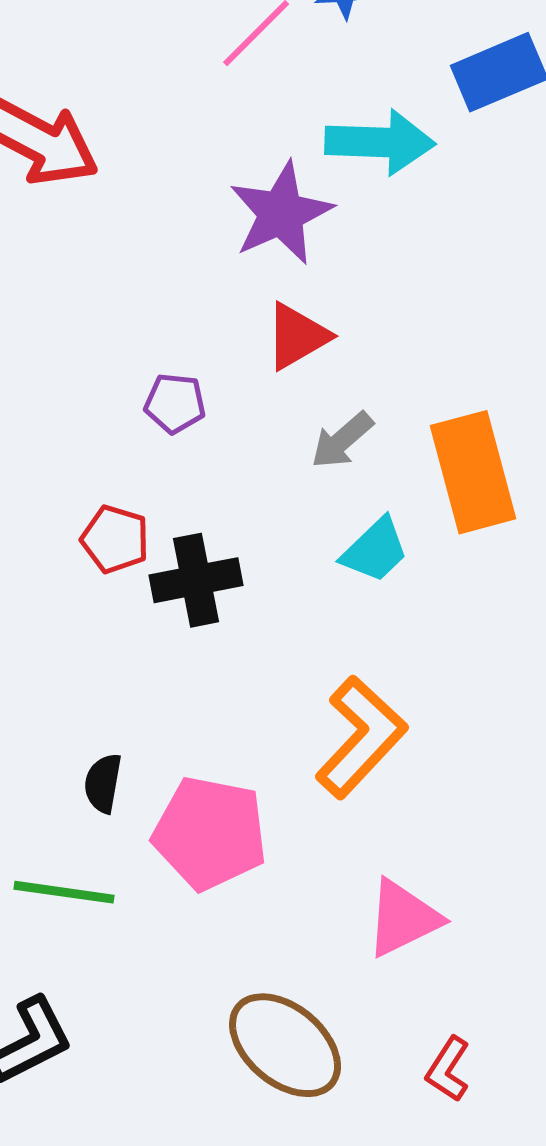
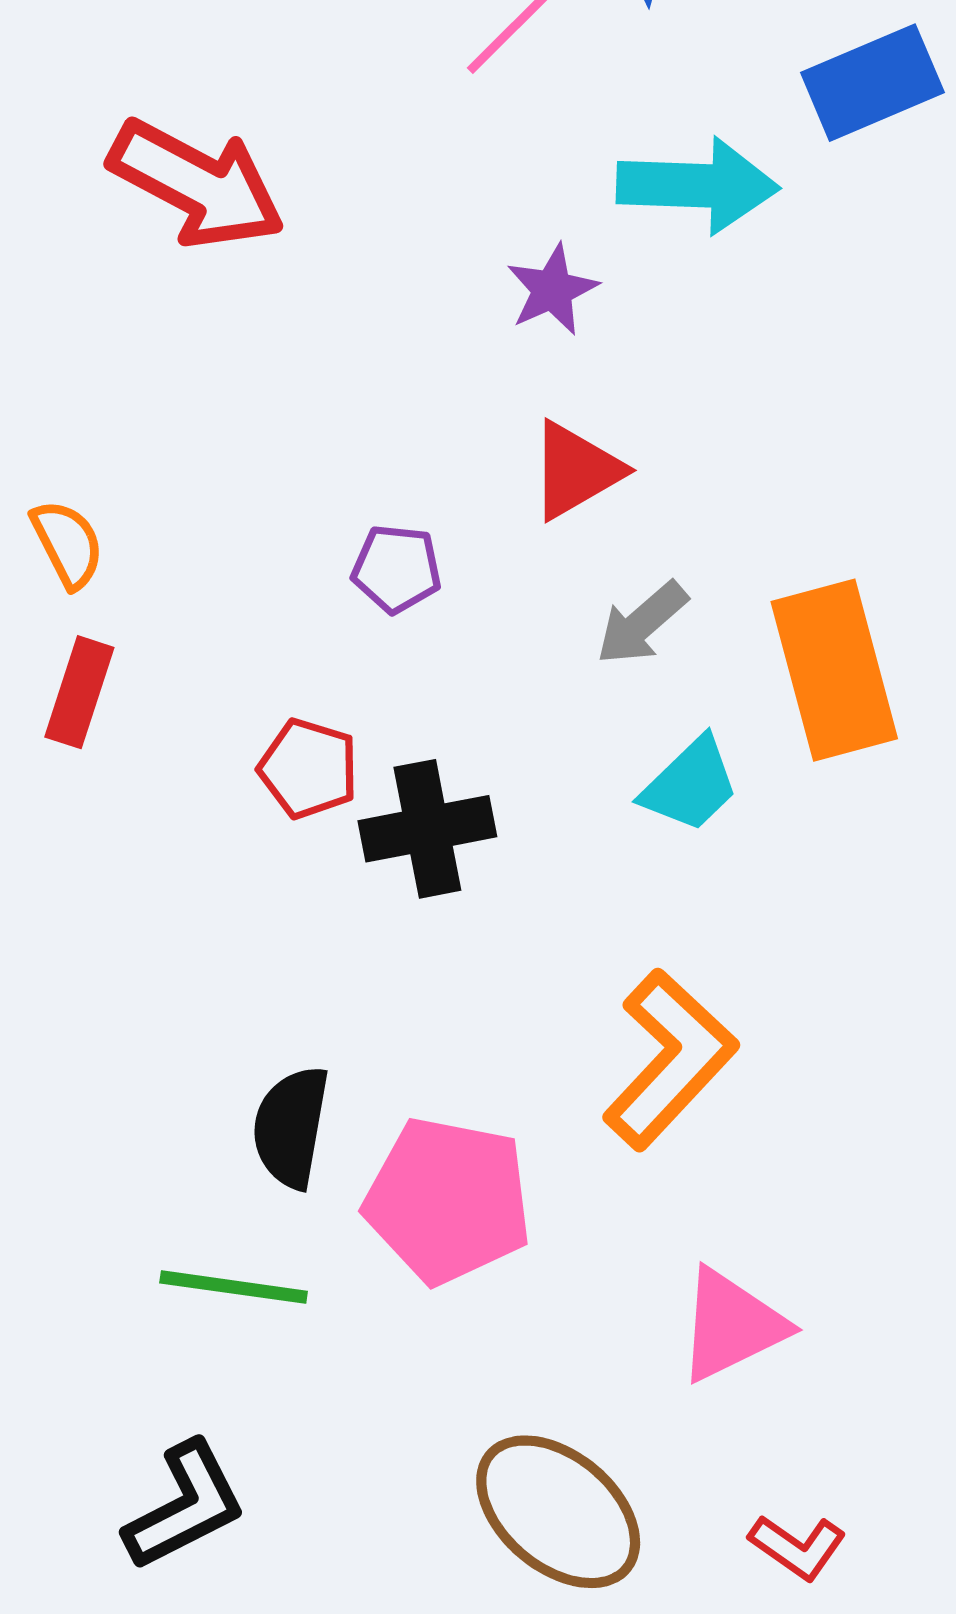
purple star: (281, 213) -> (552, 290), size x0.6
black semicircle: (103, 783) -> (291, 1127), size x1.4
red L-shape: (448, 1069) -> (798, 1547), turned -88

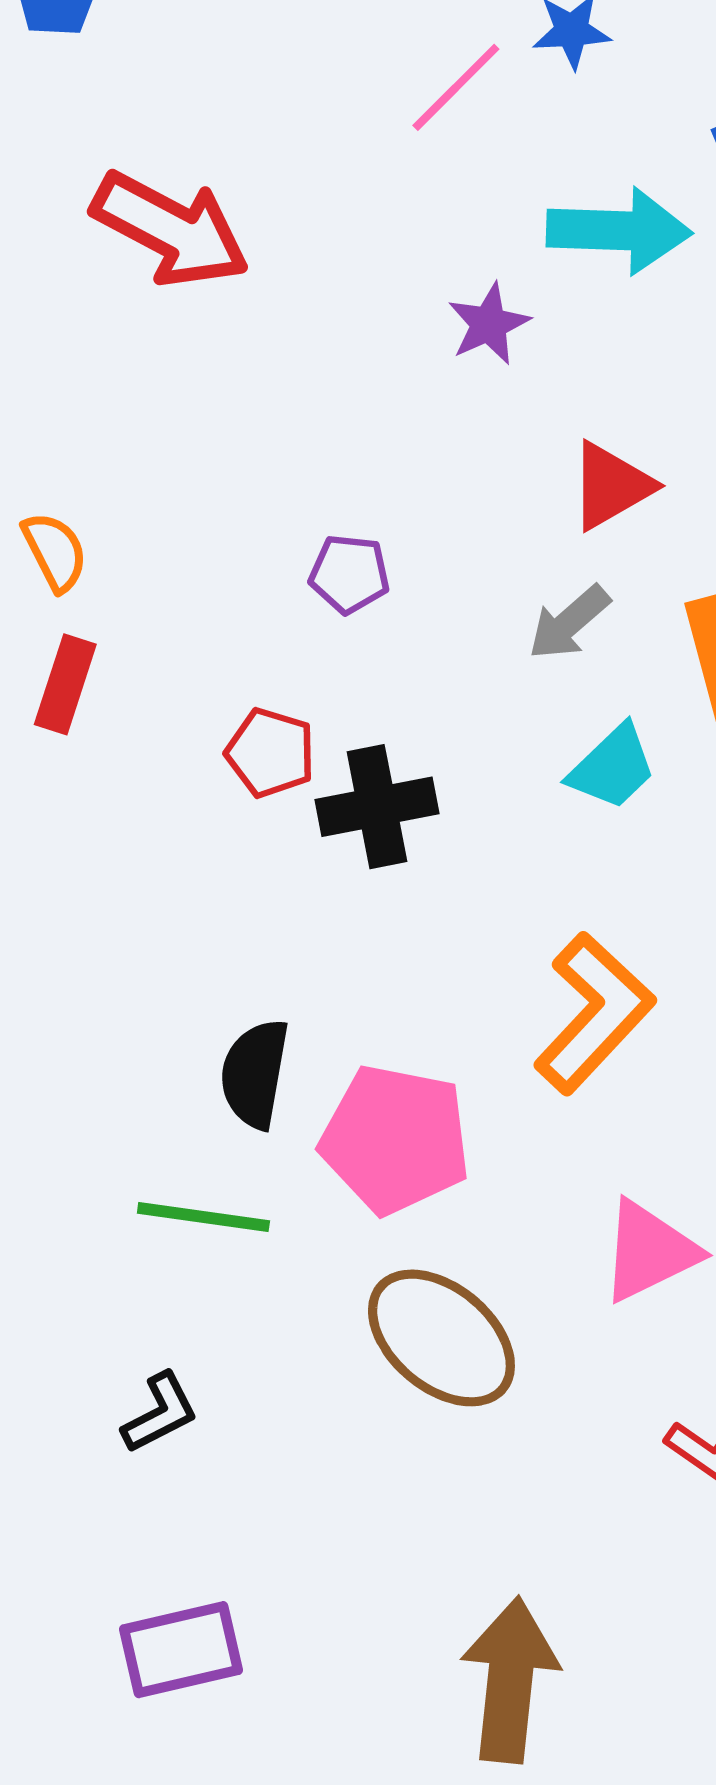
red triangle: (576, 470) -> (611, 486), moved
black L-shape: (185, 1506) -> (160, 1413), size x0.7
brown ellipse: (558, 1512) -> (441, 1338), moved

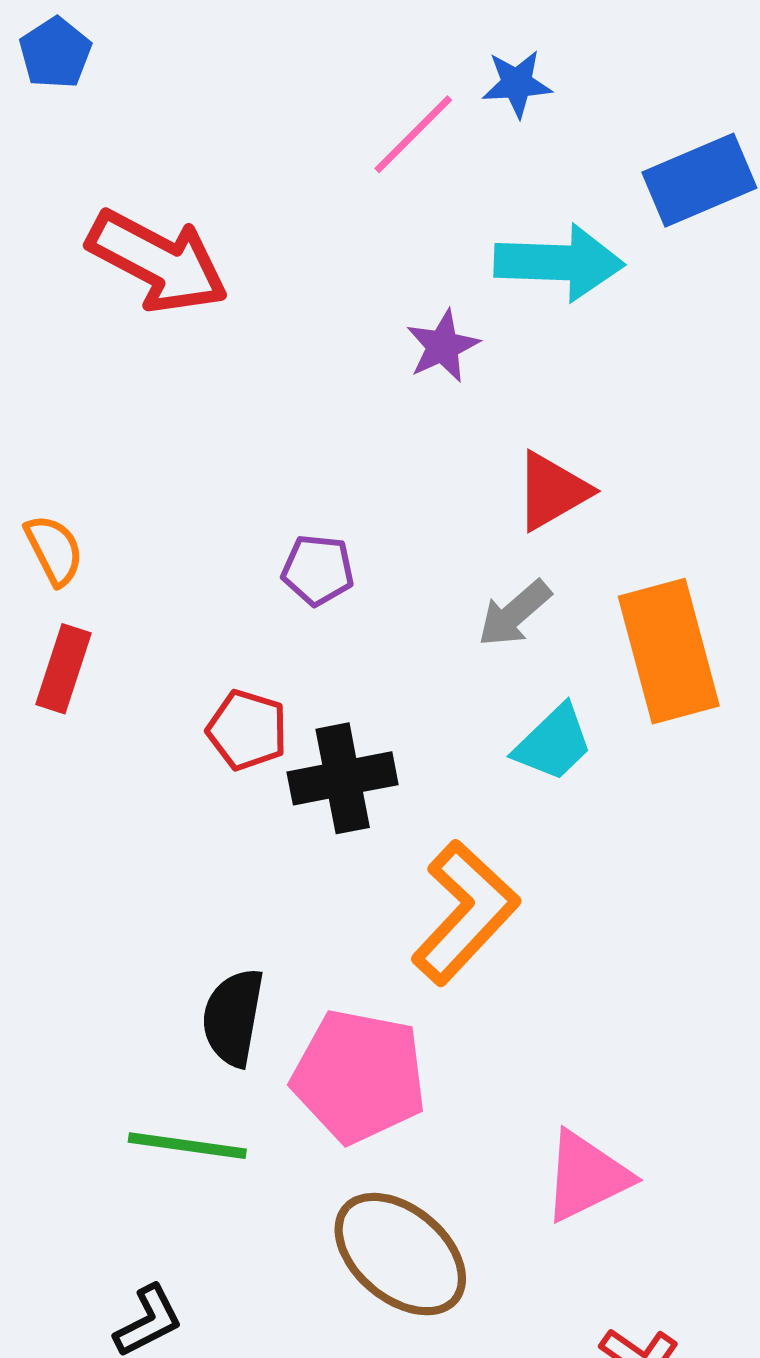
orange L-shape: (594, 1013) -> (465, 913), moved

